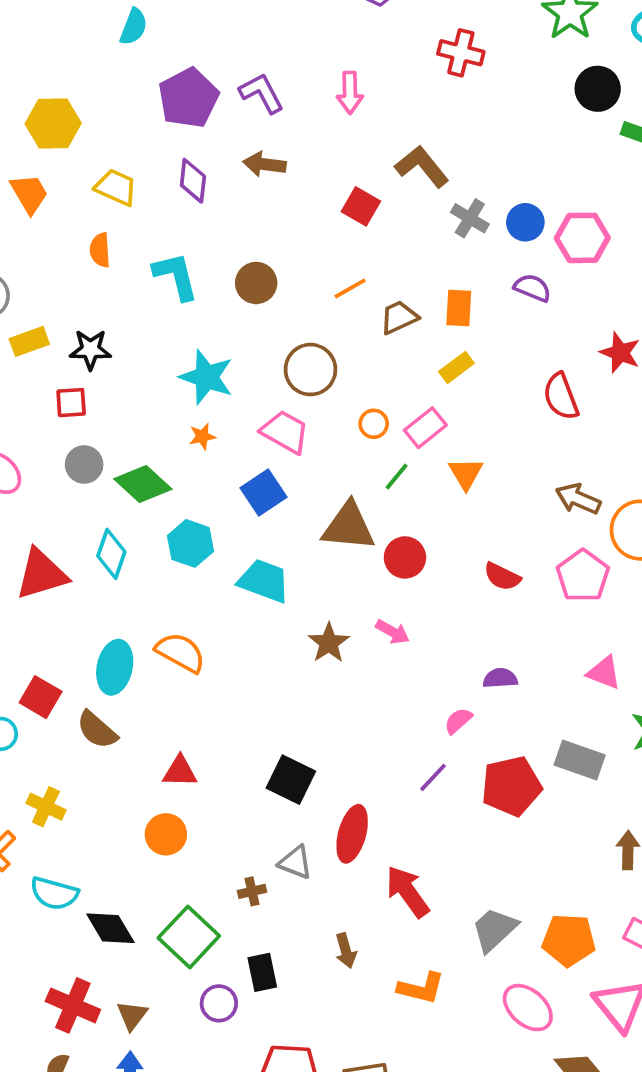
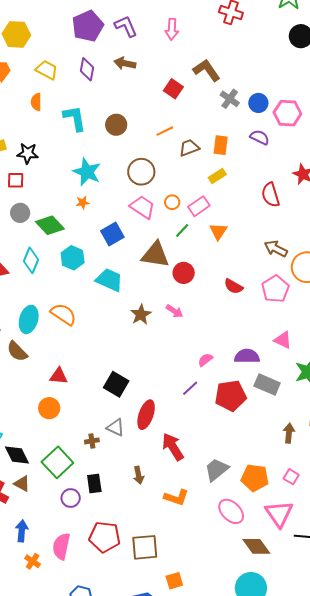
pink trapezoid: (285, 432) -> (142, 207), moved
purple semicircle: (500, 678) -> (247, 356), moved, size x1.4
brown triangle: (132, 1015) -> (22, 484), moved, turned -42

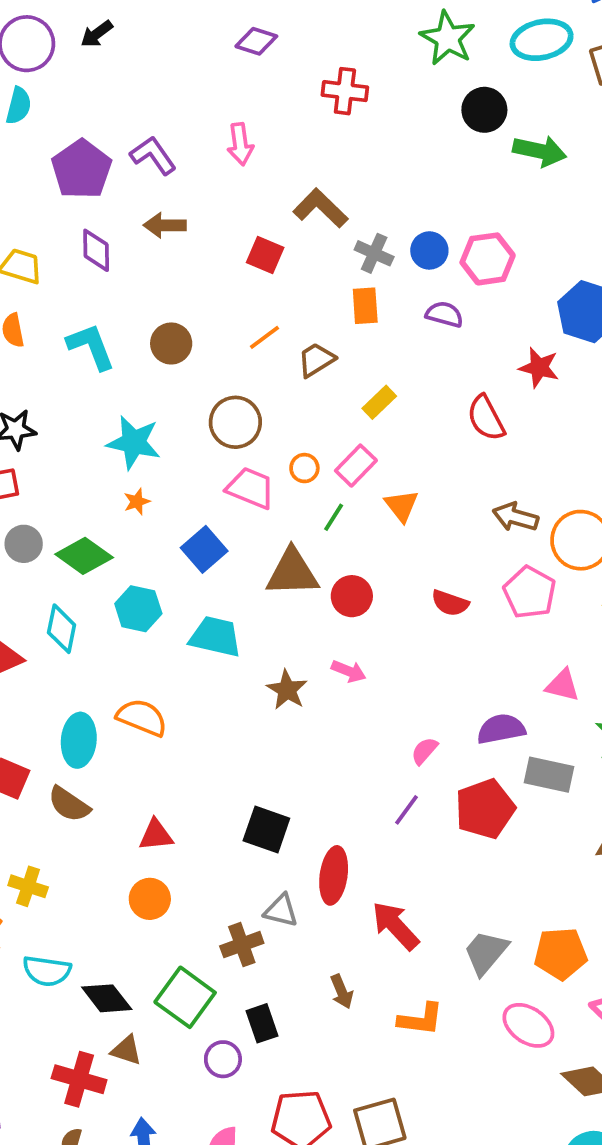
orange rectangle: (221, 145) -> (365, 306), moved
brown cross: (92, 441) -> (242, 945), size x1.5

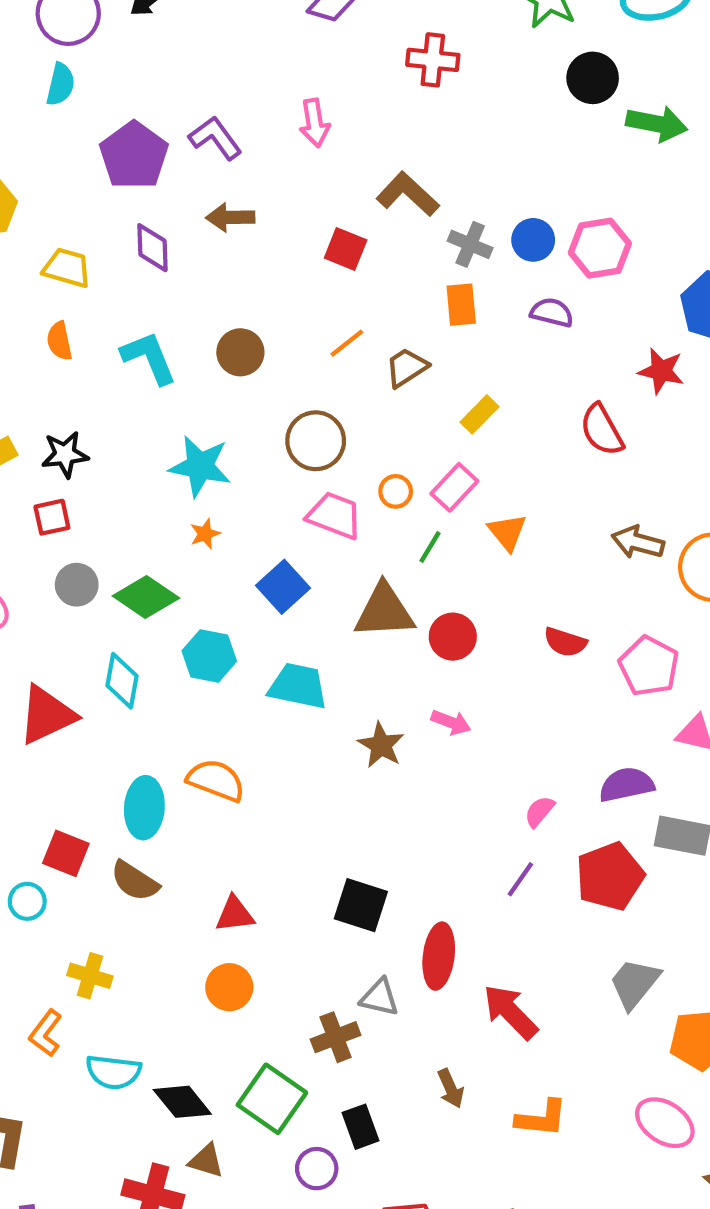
pink pentagon: (530, 592) -> (649, 666), moved
gray trapezoid: (486, 952) -> (635, 983), moved

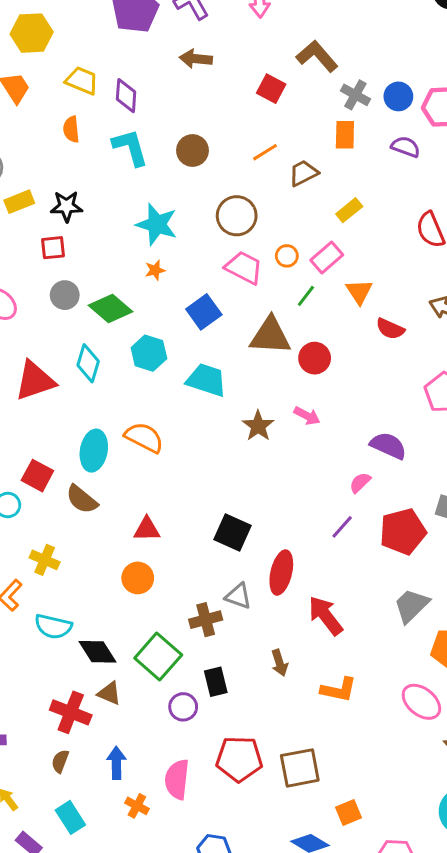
purple diamond: (152, 248) -> (126, 96), moved
red semicircle: (565, 642) -> (390, 329), moved
purple semicircle: (626, 785) -> (388, 446), moved, turned 30

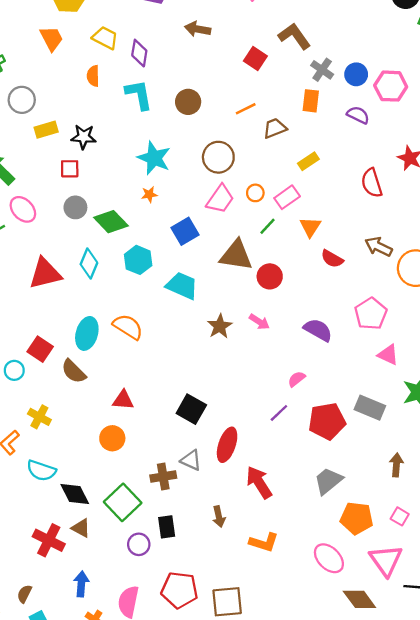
pink trapezoid: (244, 268) -> (220, 199), turned 92
purple semicircle: (388, 446) -> (318, 330), moved
brown semicircle: (60, 761) -> (24, 594), moved

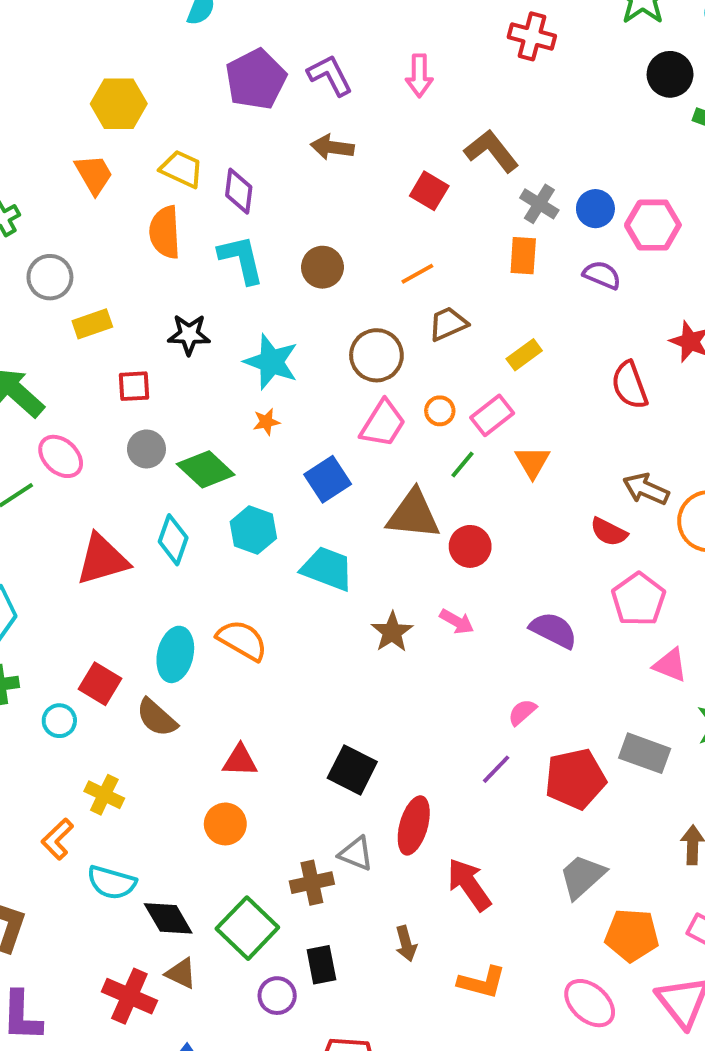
orange semicircle: (93, 76) -> (165, 232), size x1.5
brown trapezoid: (275, 128) -> (448, 324), moved
black star: (84, 137) -> (189, 334), moved
red semicircle: (332, 259) -> (609, 532), moved

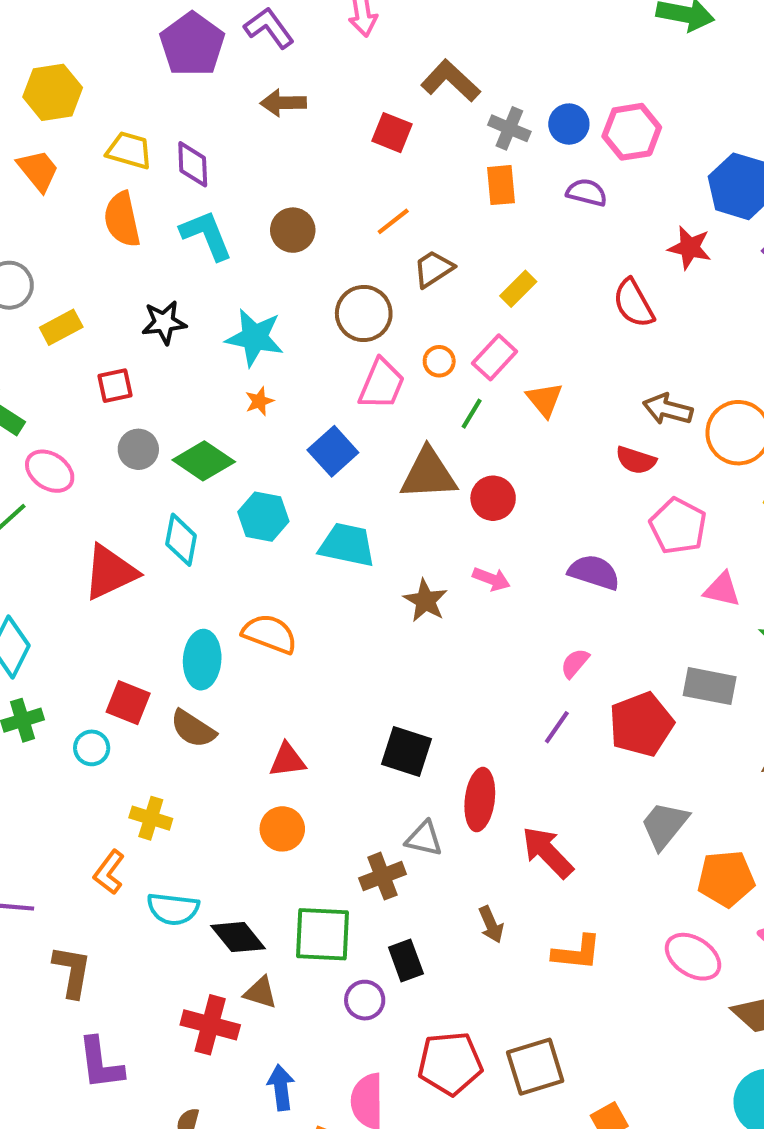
green square: (247, 928) -> (323, 934), turned -32

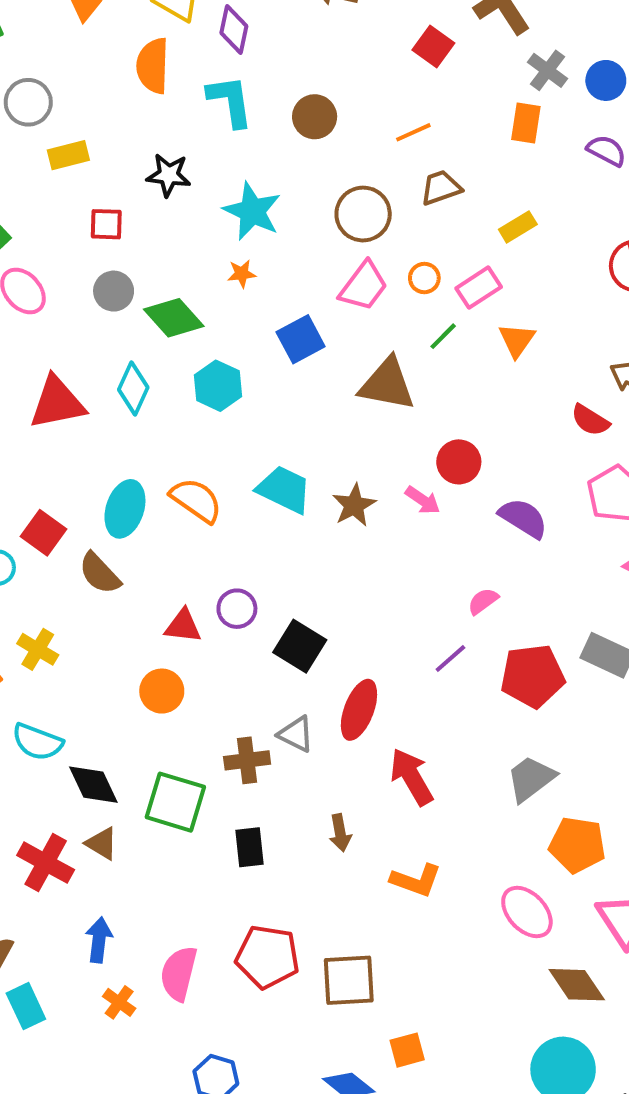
red circle: (493, 498) -> (459, 462), moved
cyan trapezoid: (347, 545) -> (284, 489), moved
purple circle: (365, 1000) -> (237, 609), moved

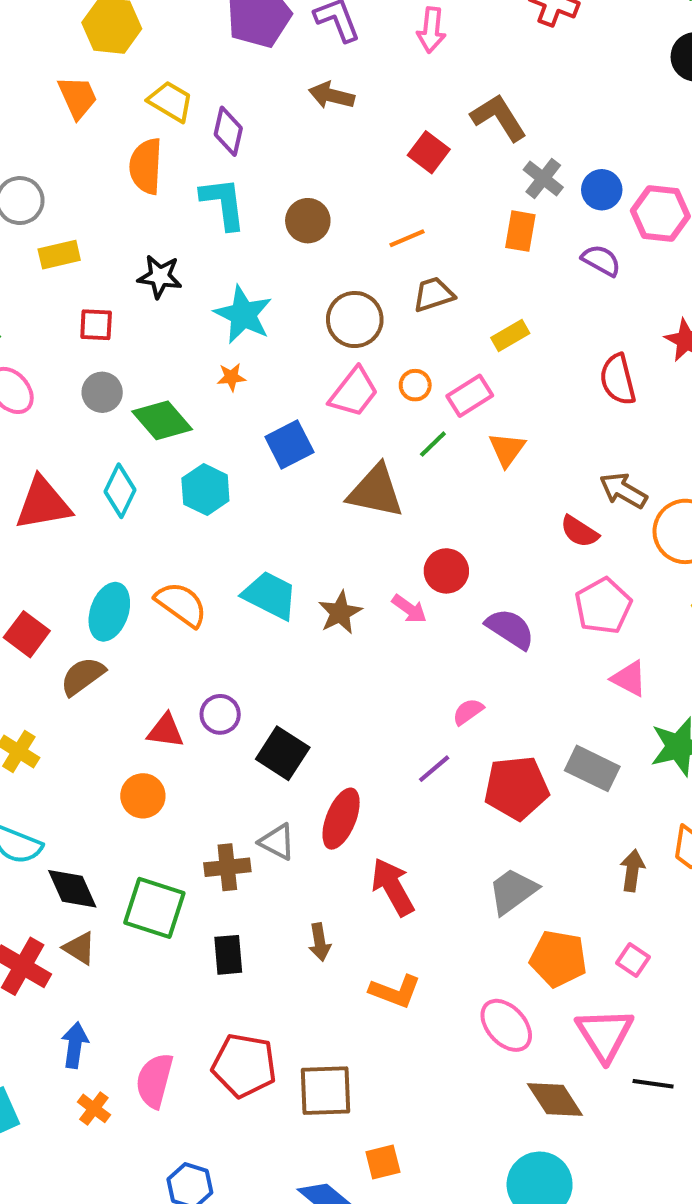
brown semicircle: (100, 573) -> (83, 676), turned 96

